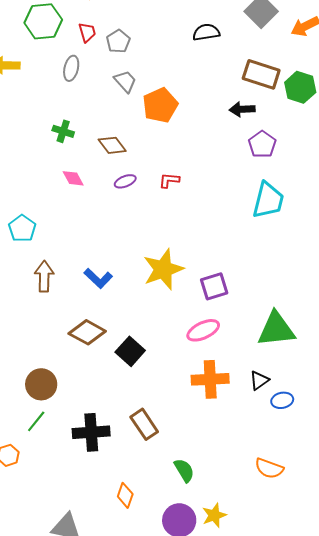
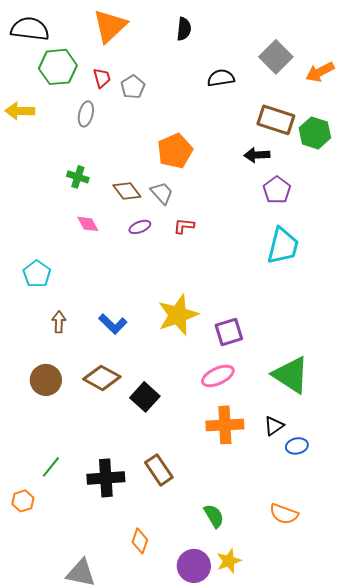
gray trapezoid: (125, 81) -> (162, 193), moved
brown arrow: (44, 276) -> (59, 322), size x0.7
green triangle: (276, 329) -> (291, 375), turned 39
brown circle: (41, 384) -> (46, 380), moved
green semicircle: (184, 470) -> (214, 516), moved

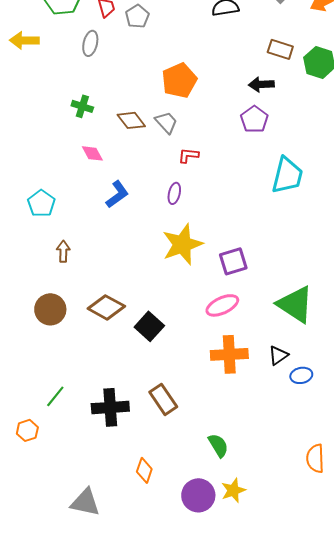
brown rectangle: (276, 120) -> (280, 49), size x0.7
purple pentagon: (277, 190) -> (254, 119), moved
purple ellipse: (140, 227) -> (174, 193), moved, turned -55
blue L-shape: (113, 324) -> (117, 194), moved, turned -80
orange semicircle: (284, 514) -> (315, 458), moved, turned 68

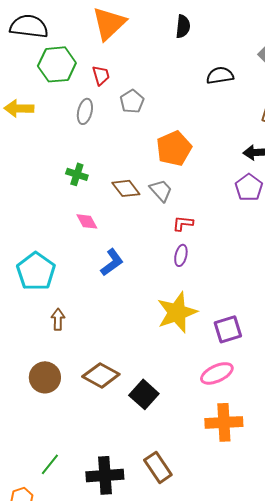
gray pentagon: (137, 16) -> (132, 101), moved
purple ellipse: (174, 193) -> (181, 255), moved
cyan pentagon: (41, 203) -> (36, 271), size x1.4

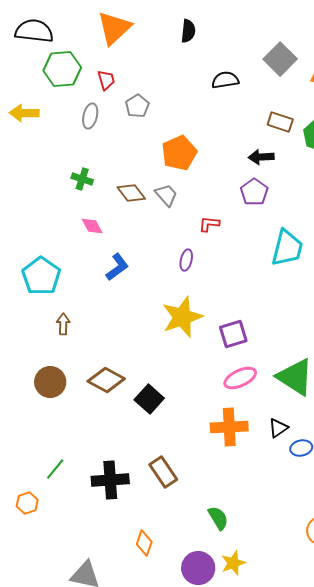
red L-shape: (183, 223) -> (209, 224), moved
pink ellipse: (217, 373) -> (240, 378), moved

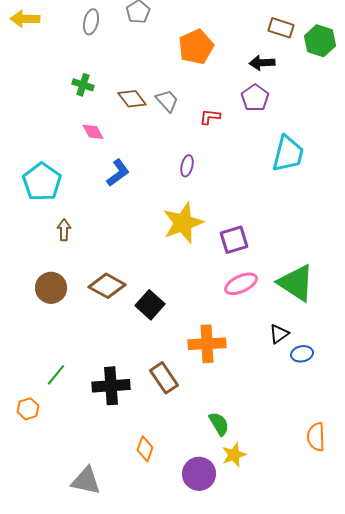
orange pentagon: (179, 153) -> (196, 47), moved
red L-shape: (209, 224) -> (210, 117), moved
orange cross: (229, 427) -> (207, 344), moved
yellow star: (233, 563) -> (234, 455), moved

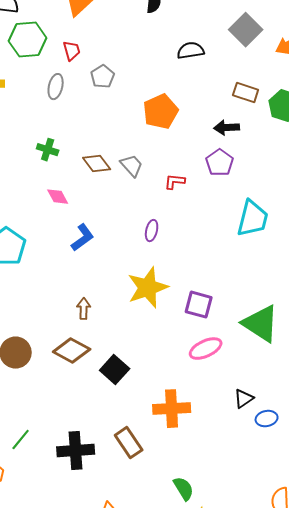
brown arrow: (64, 230) -> (84, 309), moved
purple square: (234, 240) -> (199, 305), turned 32
green triangle: (296, 283) -> (261, 324), moved

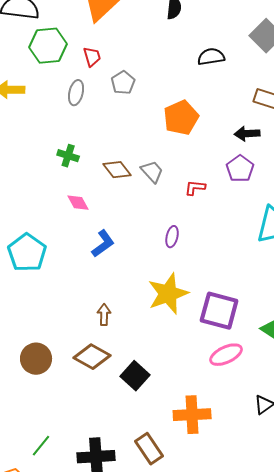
purple square: (199, 305) -> (219, 311), size x1.4

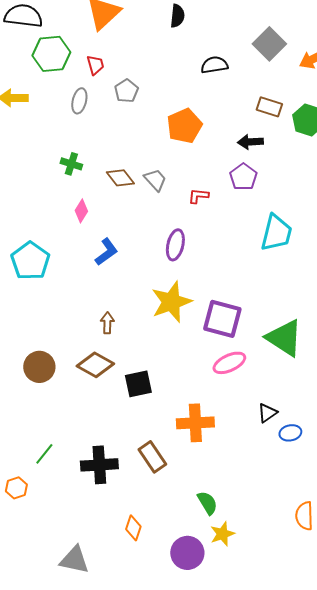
pink diamond: (78, 203) -> (81, 211), turned 60
purple ellipse: (172, 237) -> (175, 245), size x1.4
black square: (135, 376) -> (138, 384), turned 36

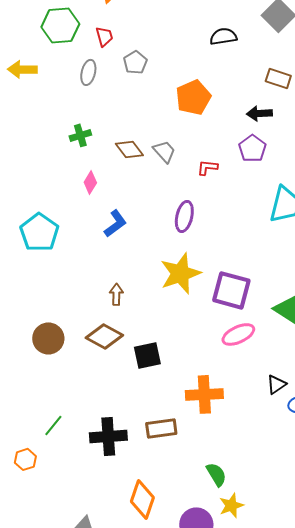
green cross: (71, 164) -> (80, 135), turned -35
brown rectangle: (152, 457) -> (161, 428), turned -64
orange diamond: (133, 528) -> (142, 499), size x1.5

